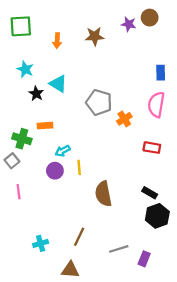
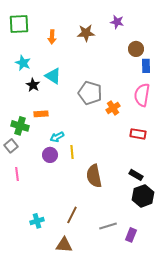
brown circle: (150, 18) -> (136, 49), moved

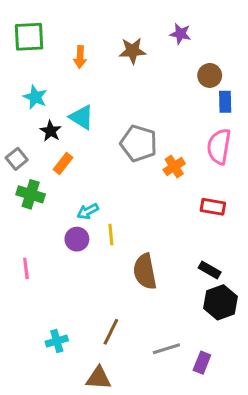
orange rectangle: (41, 114) -> (63, 163), moved, turned -48
gray square: (11, 146) -> (17, 159), moved

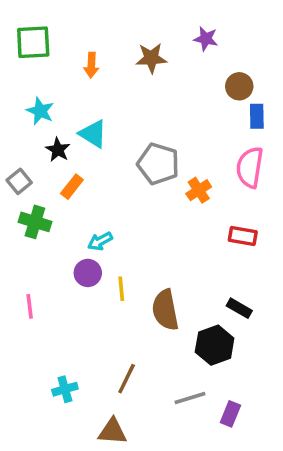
yellow line: (111, 234) -> (121, 289), moved
black hexagon: (220, 302) -> (215, 345), moved

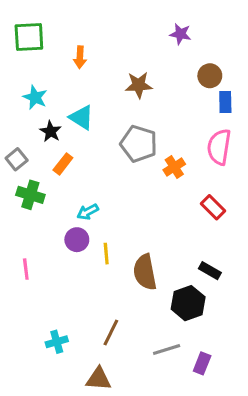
brown star: (151, 58) -> (139, 85), moved
red rectangle: (243, 236) -> (213, 207), turned 35

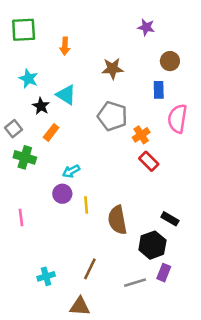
blue rectangle: (225, 102) -> (159, 90), moved
red rectangle: (213, 207) -> (149, 161), moved
purple rectangle: (202, 363) -> (164, 273), moved

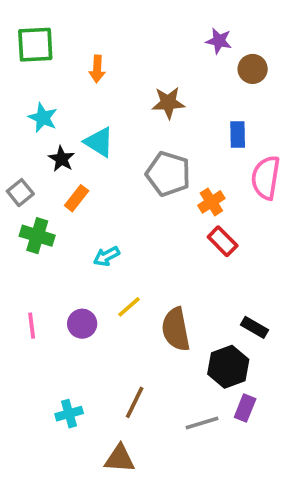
brown circle: (170, 61) -> (253, 69), moved
purple circle: (62, 194) -> (82, 324), moved
yellow line: (86, 205) -> (129, 307), turned 54

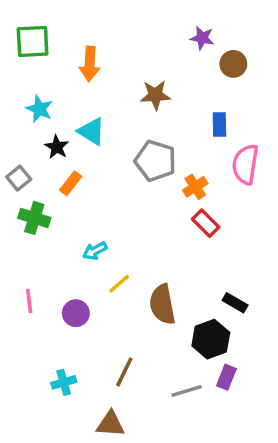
orange arrow: (97, 69) -> (90, 64), size x1.4
cyan arrow: (106, 256) -> (95, 251), moved
purple circle: (82, 324) -> (76, 313), moved

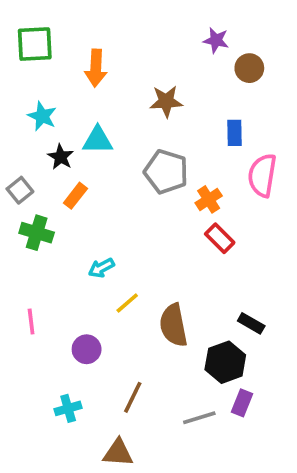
cyan triangle: (91, 131) -> (98, 140), turned -32
purple circle: (76, 313) -> (87, 349), moved

